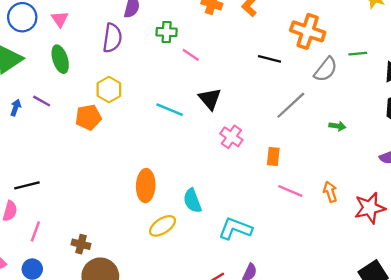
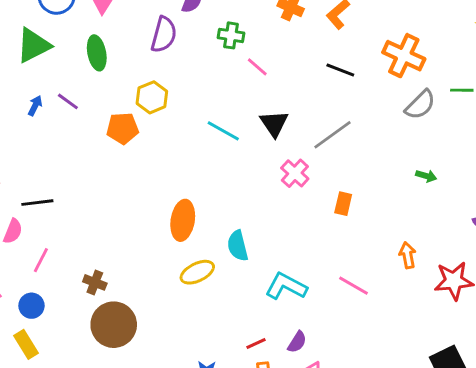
black line: (269, 59) -> (340, 70), moved
gray line: (291, 105) -> (333, 135), moved
pink line: (290, 191) -> (353, 286), moved

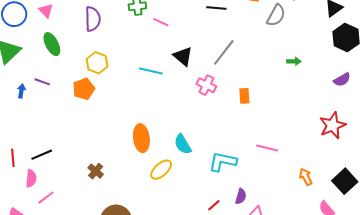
orange arrow: (408, 255) -> (306, 177), moved
pink line: (41, 260) -> (46, 198), moved, turned 42
brown cross: (95, 282) -> (96, 171), moved, turned 35

